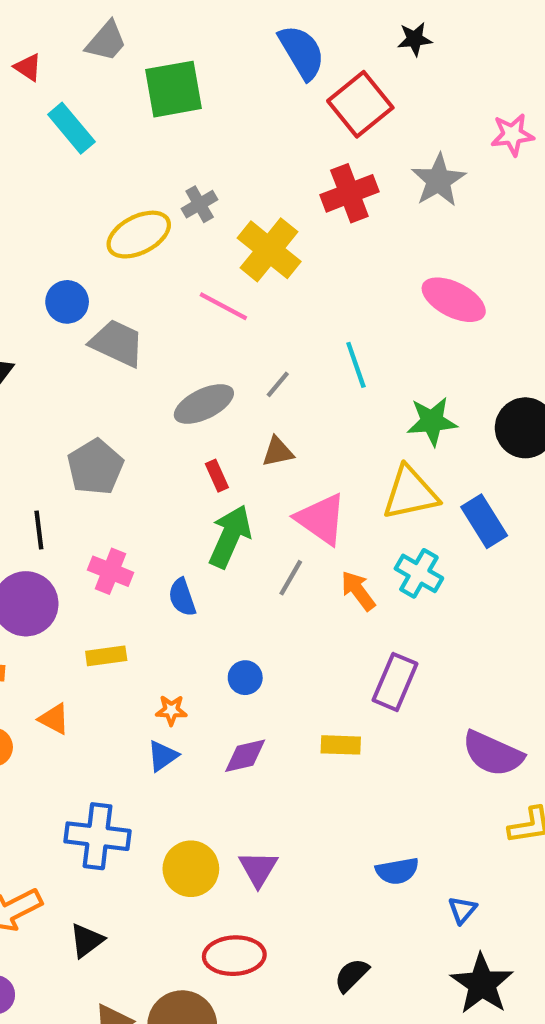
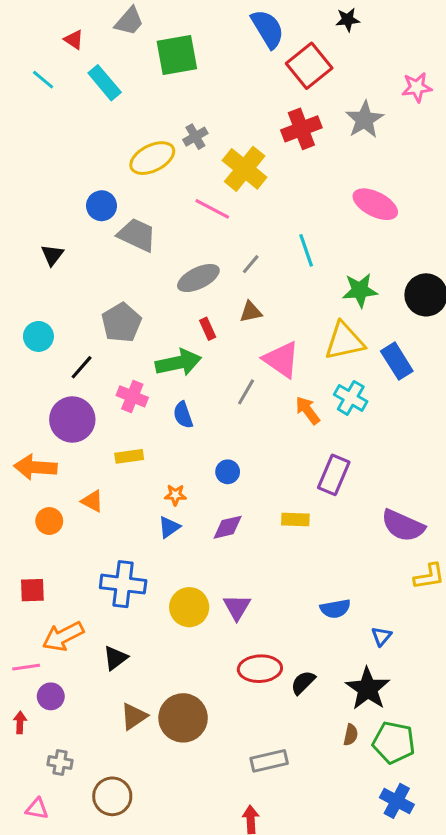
black line: (39, 530) -> (82, 367), turned 48
green arrow: (230, 536) -> (178, 363), moved, turned 54
gray line: (291, 578) -> (246, 392), moved
red ellipse: (234, 956) -> (260, 669), moved
black star: (482, 984) -> (368, 689), moved

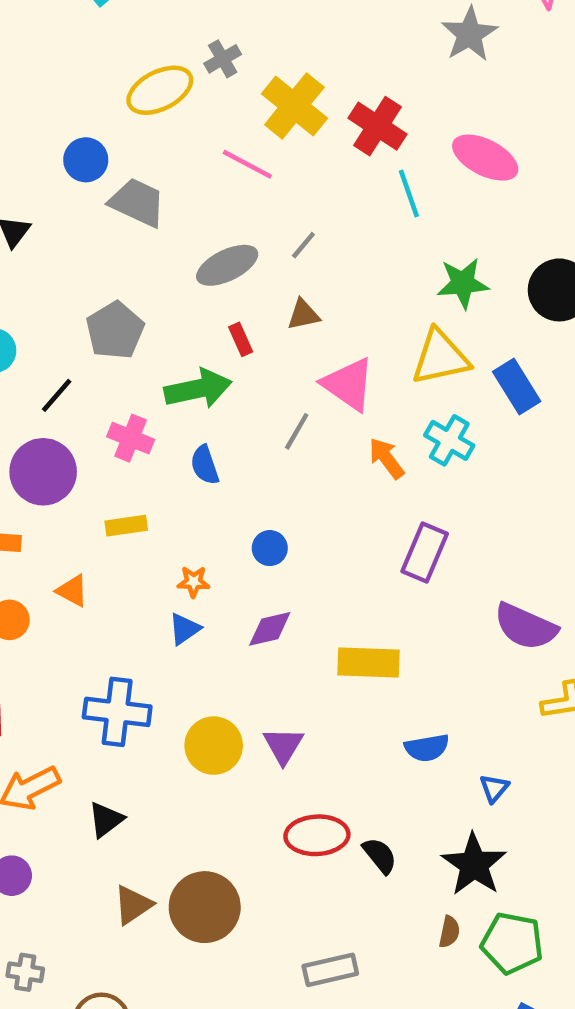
red cross: (301, 129) -> (377, 126), moved, turned -36
cyan line: (306, 250) -> (409, 193), moved
yellow rectangle: (295, 519) -> (369, 663), moved, size x1.5
black semicircle: (303, 683) -> (380, 855), turned 96

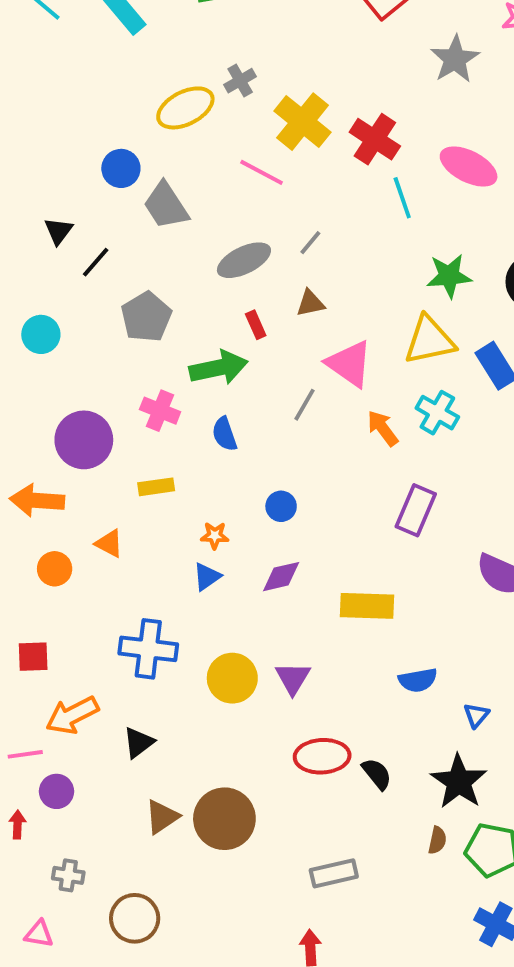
gray trapezoid: (137, 202) -> (166, 206), turned -148
black line: (57, 395) -> (96, 262), moved

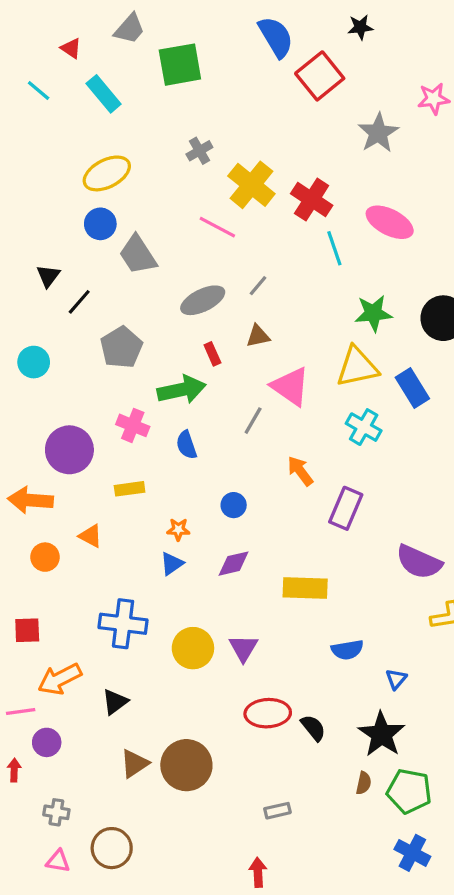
yellow ellipse: (185, 108) -> (107, 173), moved
orange arrow: (383, 428) -> (300, 471), moved
gray rectangle: (334, 873) -> (277, 811), size x0.7
pink triangle: (39, 934) -> (58, 861), moved

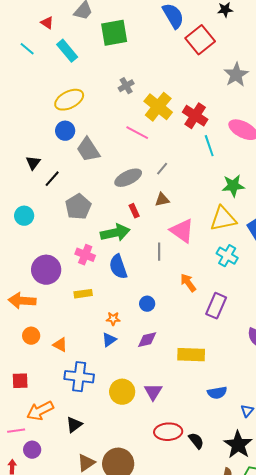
gray line: (253, 421) -> (159, 252), turned -30
blue semicircle: (186, 445) -> (118, 267), size x1.4
orange triangle: (91, 536) -> (60, 345), moved

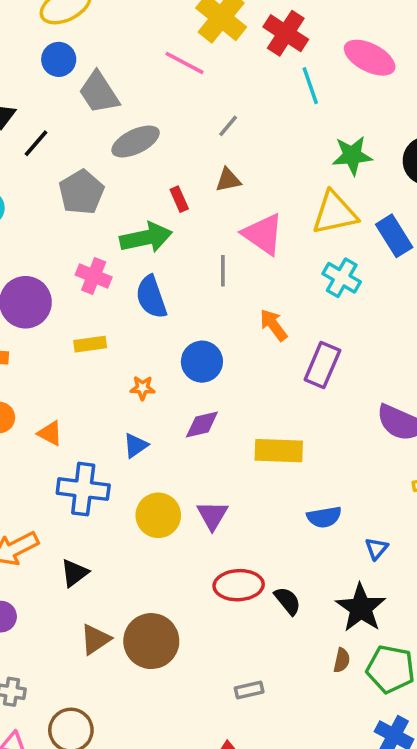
gray ellipse: (128, 178) -> (136, 142), moved
blue circle: (147, 304) -> (202, 362), size x1.5
blue triangle: (109, 340) -> (136, 445), moved

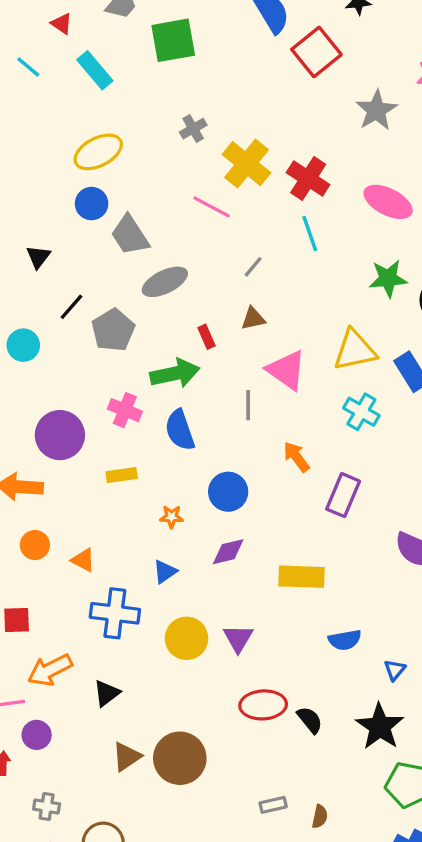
cyan line: (310, 86) -> (310, 234), moved
black line: (36, 143) -> (72, 307), moved
green star: (352, 155) -> (388, 278), moved
brown semicircle: (342, 660) -> (320, 817), moved

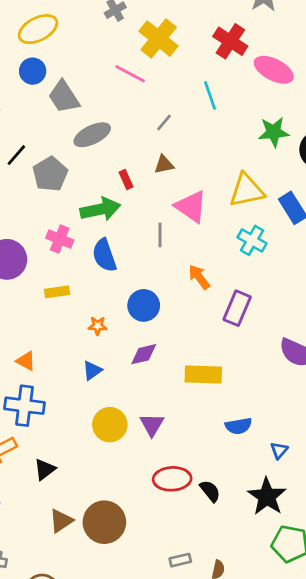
red cross: (308, 179) -> (230, 41), moved
blue cross: (115, 613) -> (24, 406), moved

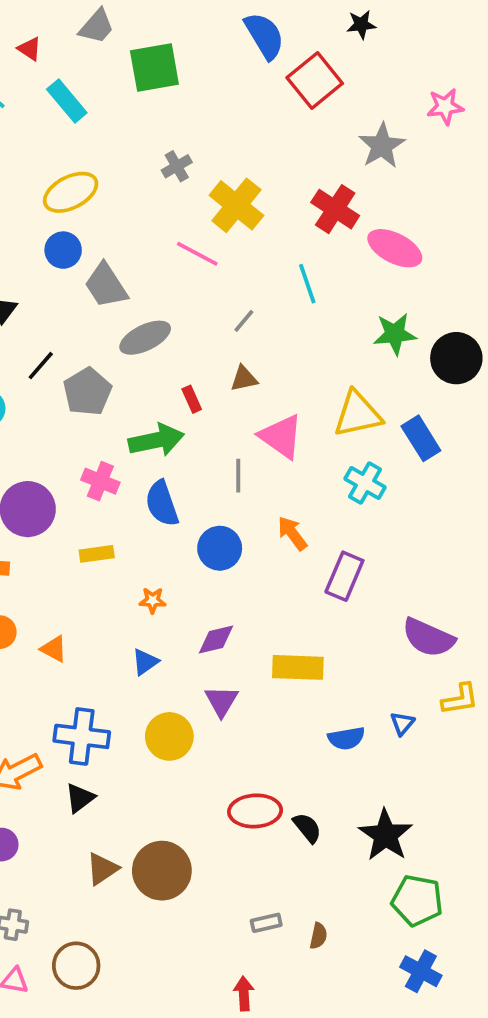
blue circle: (144, 305) -> (220, 548), moved
blue cross: (24, 406) -> (82, 736), moved
purple triangle: (152, 425) -> (222, 701), moved
blue triangle: (279, 450) -> (402, 723), moved

